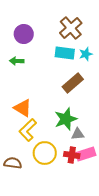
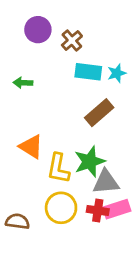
brown cross: (71, 28) -> (72, 41), moved, size x0.7
purple circle: (24, 34) -> (38, 30), moved
yellow L-shape: (28, 130) -> (58, 168), moved, turned -35
gray triangle: (78, 134) -> (106, 182), size x1.5

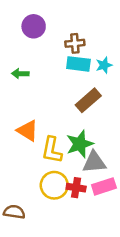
brown cross: (72, 41) -> (75, 43), moved, turned 36
red cross: (98, 211) -> (76, 188), moved
brown semicircle: (18, 221) -> (14, 212), moved

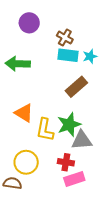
brown cross: (75, 43) -> (65, 38), turned 35
green arrow: (20, 74) -> (18, 64), size x1.6
yellow circle: (54, 185) -> (26, 162), moved
pink rectangle: (104, 186) -> (74, 179), moved

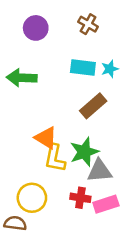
brown cross: (65, 38) -> (88, 24), moved
orange triangle: (24, 113) -> (46, 138), moved
pink rectangle: (74, 179) -> (106, 204), moved

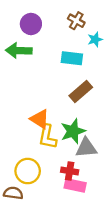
cyan star: (110, 69) -> (95, 39), moved
green arrow: (22, 78) -> (19, 51), moved
pink rectangle: (106, 204) -> (75, 185), moved, turned 30

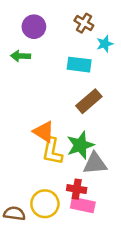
green arrow: (19, 51) -> (20, 56), size x0.7
yellow circle: (28, 171) -> (45, 204), moved

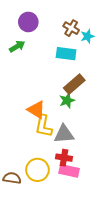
brown cross: (84, 23) -> (71, 28), moved
green arrow: (20, 56) -> (17, 46), turned 147
green star: (80, 145) -> (67, 101), moved, size x0.7
gray triangle: (95, 163) -> (64, 134), moved

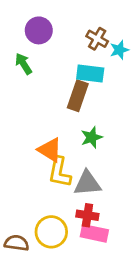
green arrow: (17, 46) -> (23, 64), turned -91
brown rectangle: (74, 84) -> (78, 96), moved, turned -30

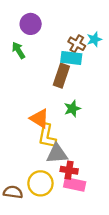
brown cross: (97, 39) -> (77, 44), moved
gray triangle: (87, 183) -> (57, 154), moved

